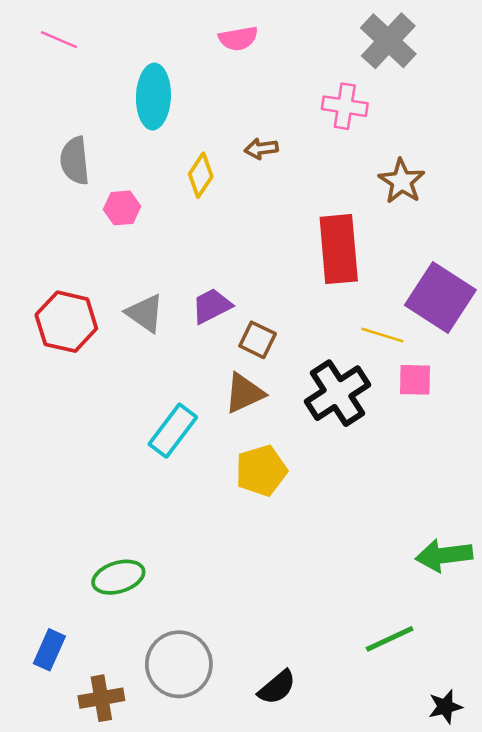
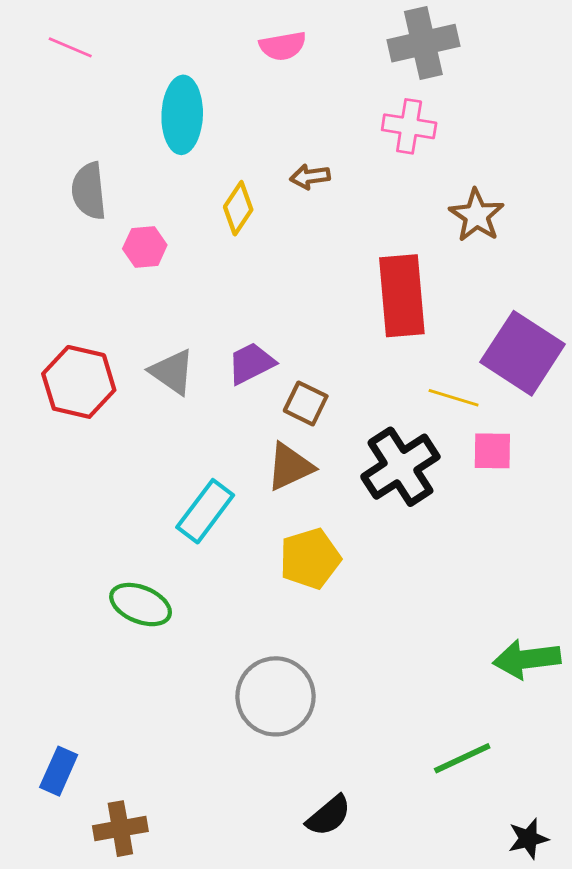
gray cross: (388, 41) -> (423, 43), moved, turned 34
green ellipse: (118, 577) -> (141, 605), moved, turned 39
gray circle: (179, 664) -> (276, 696), moved

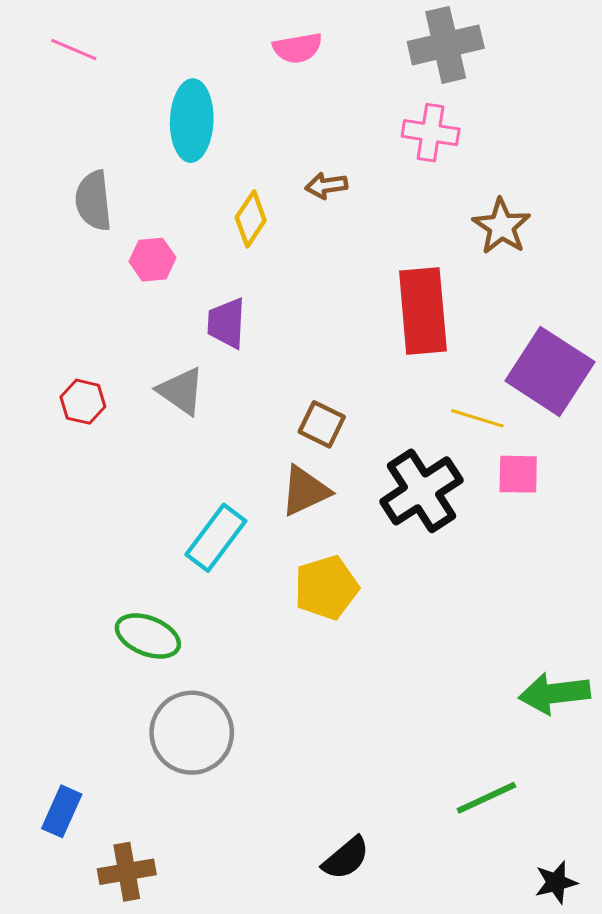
purple trapezoid: (251, 363) -> (226, 323), moved, turned -60
red hexagon: (79, 382) -> (83, 402), size x0.6
gray circle: (276, 696) -> (192, 733), moved

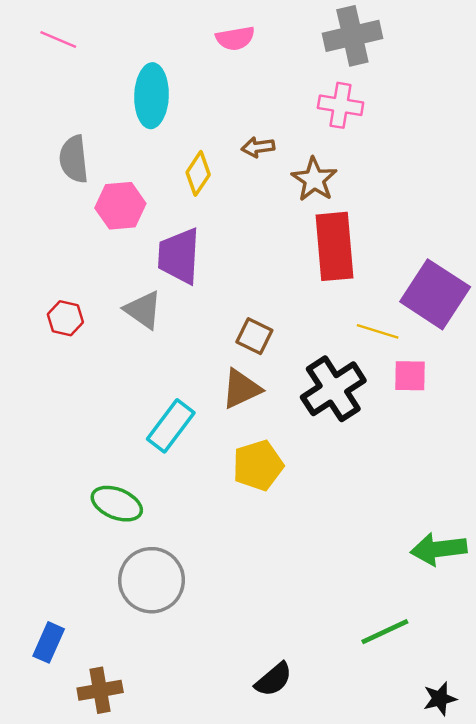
brown star: (502, 226) -> (314, 179), moved
pink hexagon: (152, 260) -> (120, 206), size x1.4
purple trapezoid: (226, 323) -> (179, 256), size x1.4

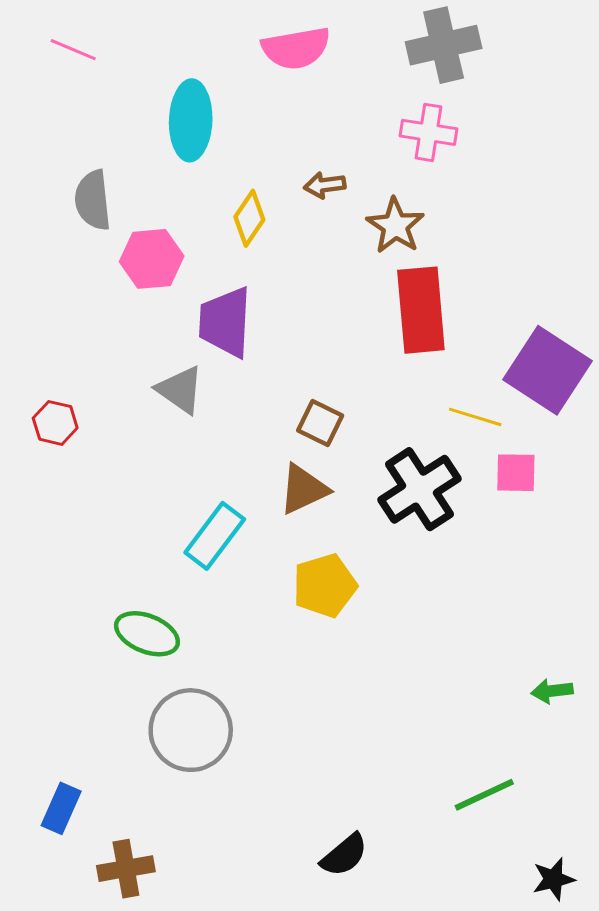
pink semicircle: (235, 38) -> (296, 48), size x1.4
red hexagon: (65, 318) -> (55, 423), moved
green arrow: (439, 549) -> (552, 691), size x0.6

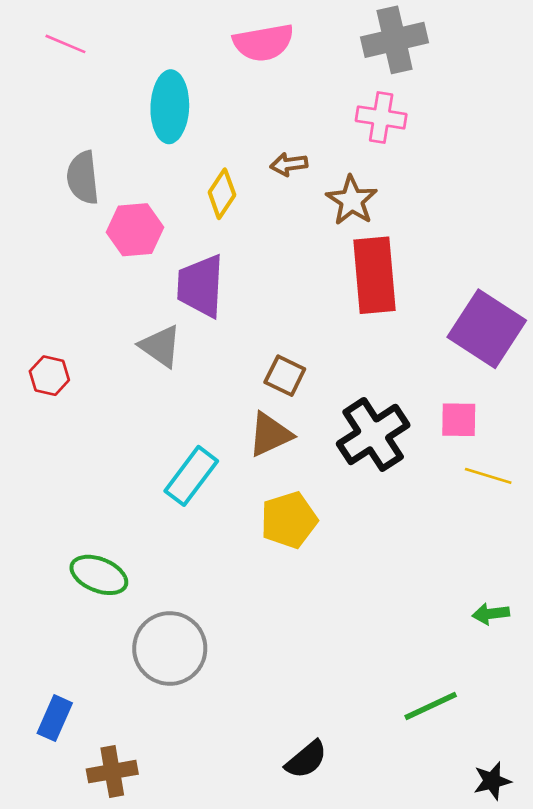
yellow line: (475, 417) -> (488, 476), moved
green ellipse: (147, 634) -> (99, 575), moved

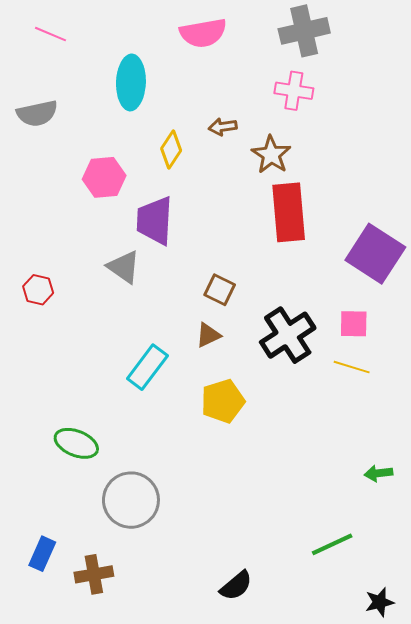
gray semicircle: (83, 178) -> (37, 113), moved, turned -96
brown triangle: (270, 434) -> (208, 335), size x0.7
yellow line: (488, 476) -> (352, 367), moved
brown cross: (112, 772) -> (94, 574), moved

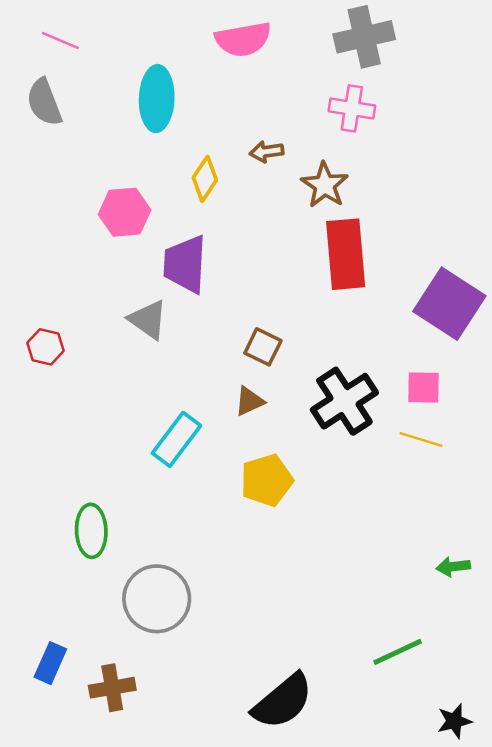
gray semicircle: (37, 113) -> (44, 102), moved, turned 81
green ellipse: (76, 443) -> (91, 531), turned 66
black semicircle: (236, 586) -> (283, 701), size x1.6

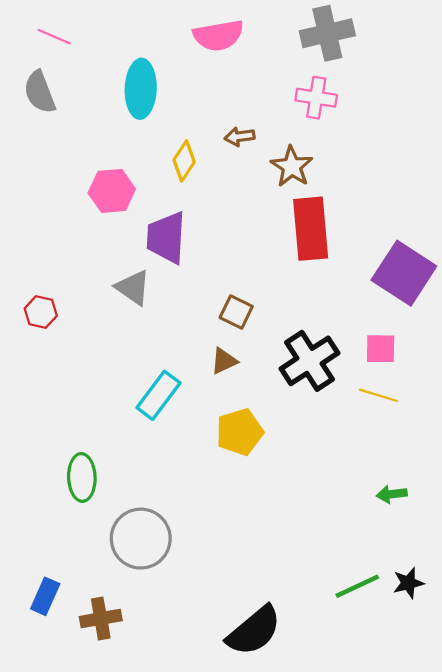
green arrow: (453, 567) -> (392, 494), moved
black star: (454, 721) -> (408, 583), moved

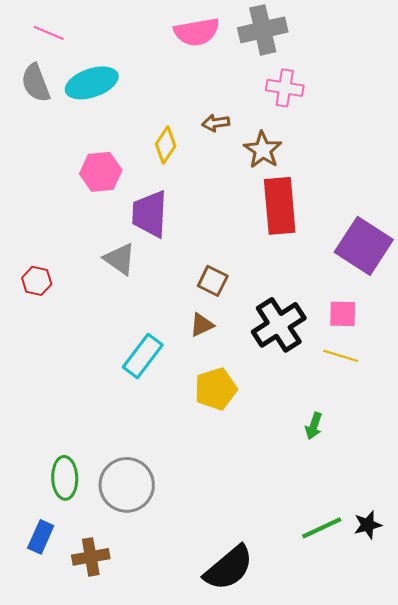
gray cross: (327, 33) -> (263, 30), moved
cyan ellipse: (141, 89) -> (92, 83), moved, turned 69
green ellipse: (82, 477) -> (65, 478), moved
green arrow: (392, 494) -> (314, 426), moved, turned -64

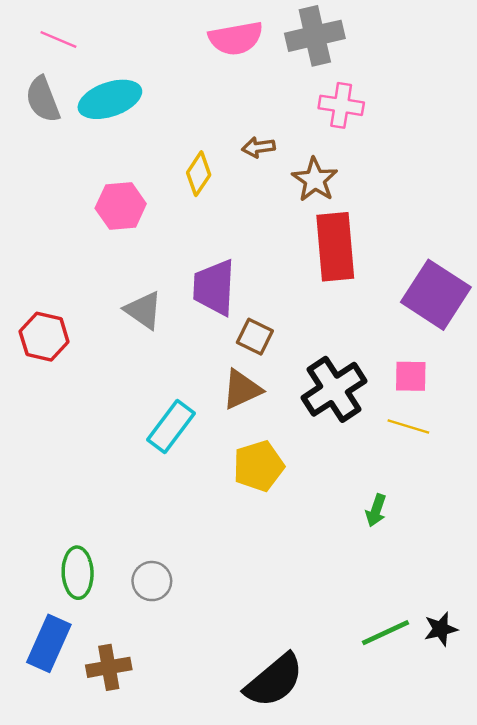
purple trapezoid: (150, 214) -> (214, 287), moved
red hexagon: (37, 281) -> (44, 337), size x1.4
brown triangle: (202, 325) -> (242, 389), size x1.4
gray circle: (127, 485) -> (152, 581), size x0.6
blue rectangle: (41, 537) -> (49, 643), size x1.4

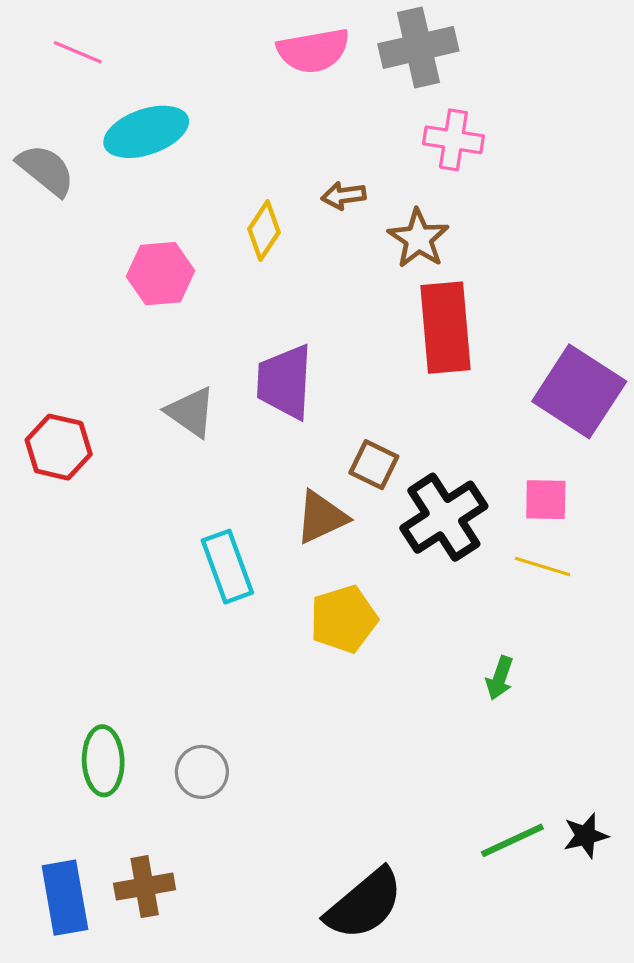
gray semicircle: (43, 99) -> (46, 170), moved, turned 150
brown square: (255, 337) -> (374, 465), moved
cyan rectangle: (171, 426) -> (227, 567), turned -57
blue rectangle: (49, 643) -> (65, 898), moved, turned -34

